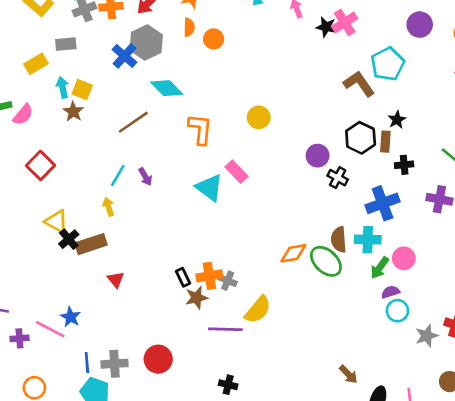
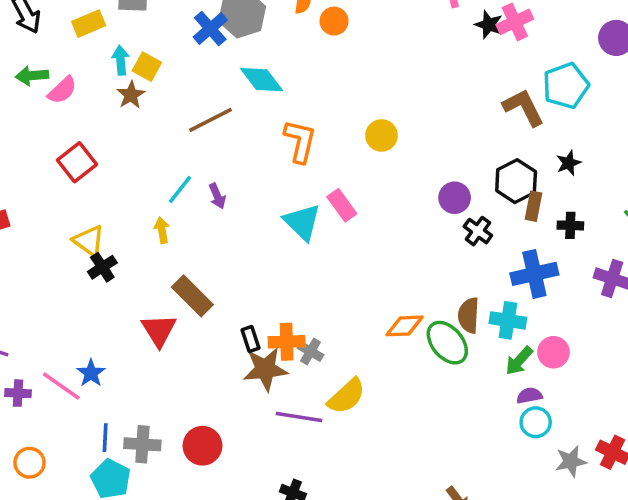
brown rectangle: (385, 142) -> (534, 206), moved
brown rectangle: (91, 244) -> (192, 296), moved, turned 56
red triangle: (116, 279) -> (159, 330), size x1.5
brown star: (197, 298) -> (265, 369), size x1.4

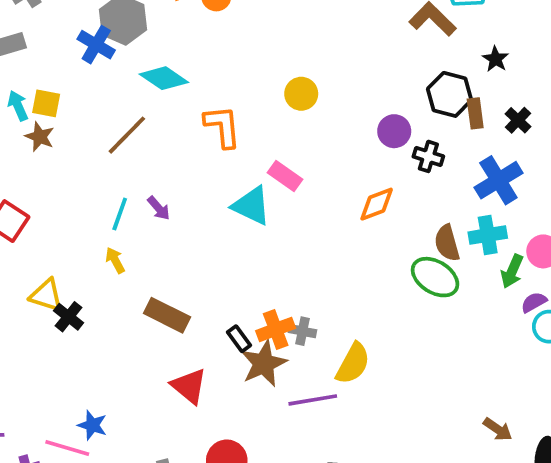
black cross: (570, 225) -> (518, 120), turned -30
orange diamond: (405, 326) -> (377, 204), moved
red triangle: (159, 330) -> (189, 386), moved

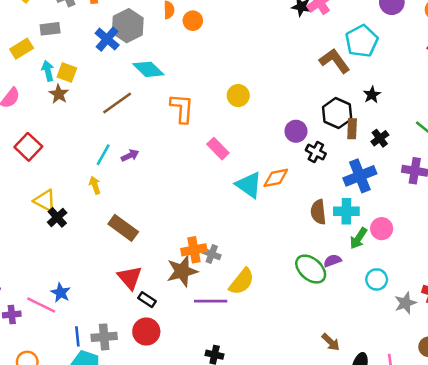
cyan triangle: (251, 206) -> (249, 185), moved
purple arrow: (159, 208) -> (130, 155), turned -84
green ellipse: (435, 277) -> (311, 269), moved
purple semicircle: (534, 302) -> (332, 261), moved
black rectangle: (239, 339) -> (147, 300), moved, turned -30

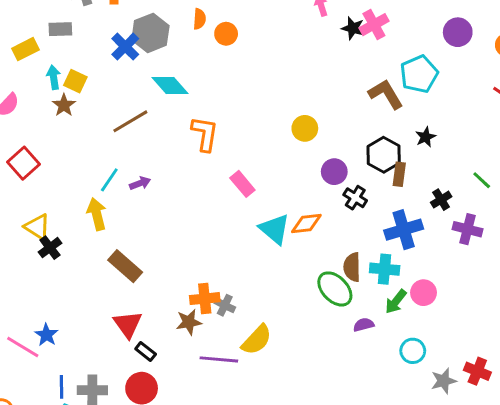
yellow circle: (238, 96) -> (305, 128), moved
black cross: (380, 138) -> (441, 200), moved
yellow arrow: (95, 185) -> (97, 214), size x1.5
green ellipse: (311, 269) -> (335, 289), moved
brown star: (182, 271) -> (189, 322), size x0.7

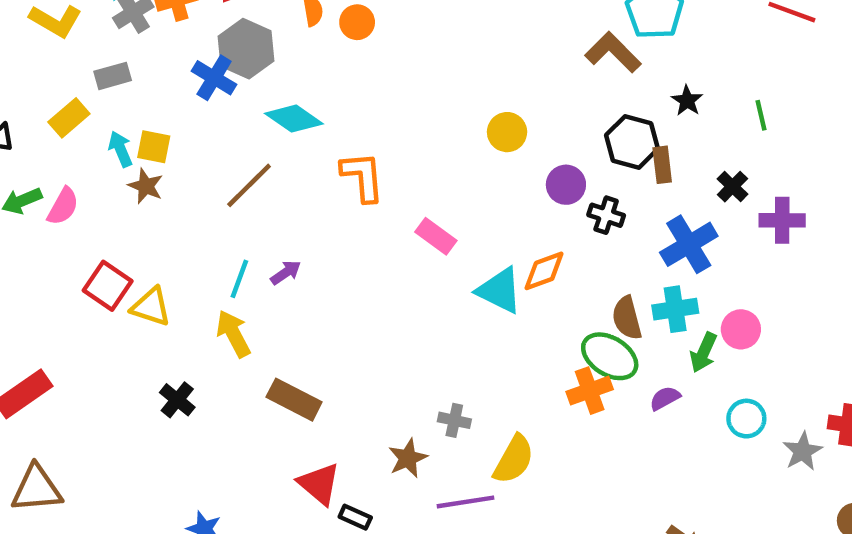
green line: (482, 180) -> (761, 115), moved, turned 48
yellow triangle: (37, 227) -> (151, 307), moved
orange cross: (205, 299) -> (590, 391), moved

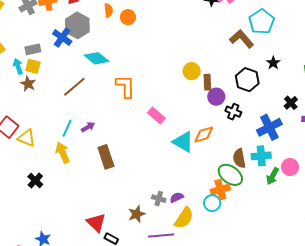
gray rectangle: (113, 76) -> (33, 49), moved
brown rectangle: (662, 165) -> (207, 82), moved
purple semicircle: (665, 398) -> (177, 197), moved
brown rectangle: (294, 400) -> (106, 157), moved, turned 40
cyan circle: (746, 419) -> (212, 203), moved

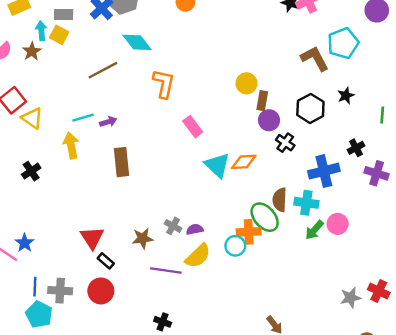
brown star: (28, 84) -> (32, 51), moved
cyan line: (67, 128) -> (83, 118), turned 36

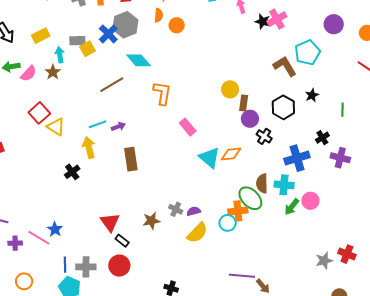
yellow square: (59, 35) -> (88, 49), moved, turned 35
black cross: (31, 171) -> (72, 172), moved
purple line: (166, 270) -> (242, 276), moved

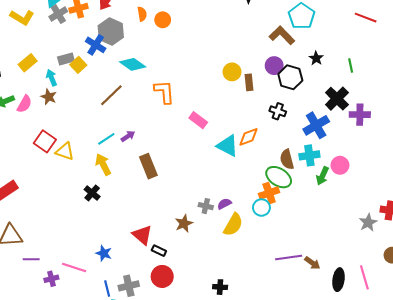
purple circle: (250, 119) -> (274, 66), moved
black cross: (322, 138) -> (337, 99), size x1.6
blue star: (55, 229) -> (104, 253), moved

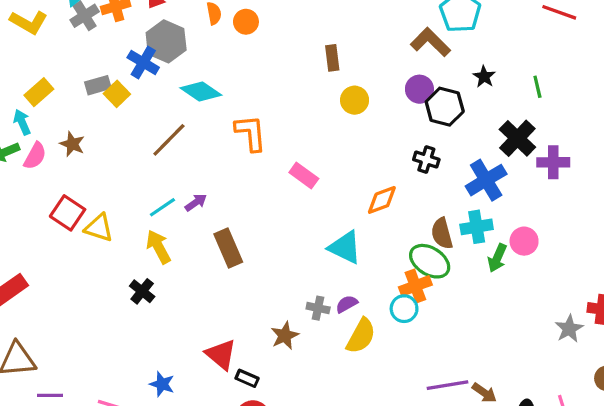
cyan arrow: (52, 78) -> (22, 122), moved
brown rectangle: (249, 82) -> (332, 58), moved
cyan triangle: (228, 146) -> (345, 247), moved

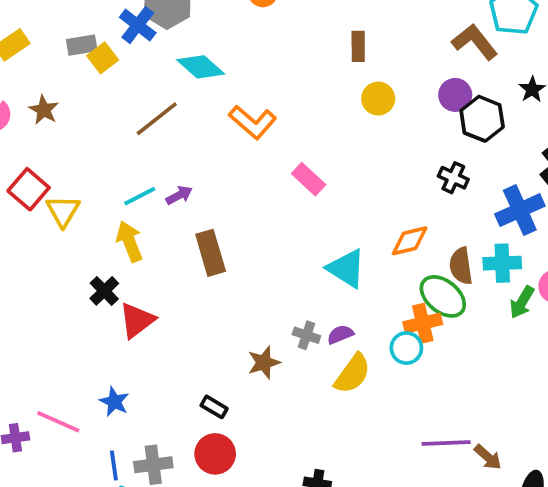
orange L-shape: (251, 133) -> (253, 122), turned 129
orange diamond: (382, 200) -> (410, 241), moved
yellow triangle: (99, 228) -> (63, 211), turned 36
red triangle: (221, 355) -> (137, 320), moved, turned 36

